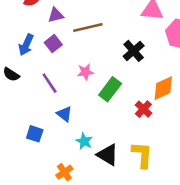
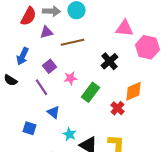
purple square: (53, 44) -> (49, 66), moved

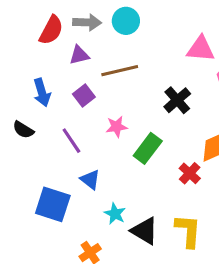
blue arrow: (22, 56) -> (42, 92), turned -42
purple square: (49, 66) -> (84, 96), moved
blue square: (29, 128) -> (53, 204), size x1.6

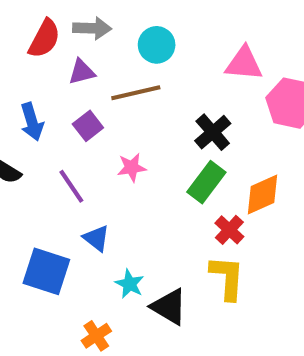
cyan circle: (126, 21) -> (157, 45), moved
green rectangle: (148, 148) -> (206, 182), moved
yellow L-shape: (188, 231) -> (227, 278), moved

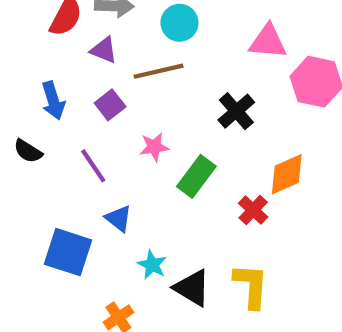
purple triangle: (82, 72) -> (104, 50), turned 36
green rectangle: (206, 182) -> (196, 176), moved
yellow L-shape: (227, 278) -> (251, 286), moved

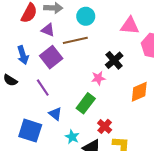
purple square: (110, 105) -> (51, 57), size x1.5
pink star: (154, 147) -> (98, 78), moved
green rectangle: (196, 176) -> (86, 103), moved
red cross: (253, 210) -> (105, 126), moved

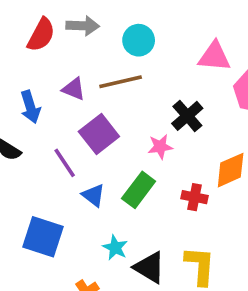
purple triangle: (48, 30) -> (74, 89), moved
purple square: (51, 57) -> (99, 134), moved
blue triangle: (55, 114) -> (93, 195), moved
red cross: (105, 126) -> (195, 197), moved, turned -32

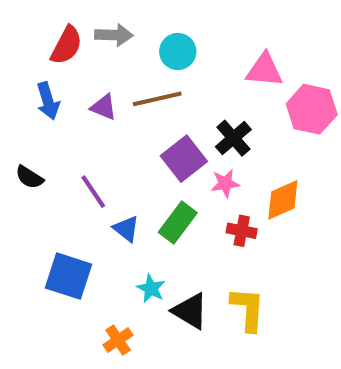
blue arrow: (30, 107) -> (48, 101), moved
purple square: (99, 134) -> (184, 159), moved
pink star: (160, 147) -> (225, 183), moved

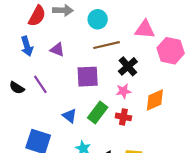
brown line: (157, 99) -> (107, 45), moved
purple square: (184, 159) -> (88, 77), moved, turned 35
purple line: (93, 192) -> (40, 84), moved
red cross: (242, 231) -> (123, 117), moved

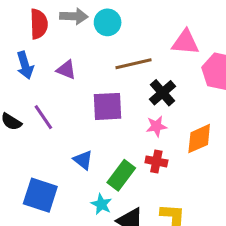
red semicircle: (37, 16) -> (39, 24), turned -30
cyan circle: (98, 19) -> (108, 22), moved
green rectangle: (98, 112) -> (121, 175), moved

